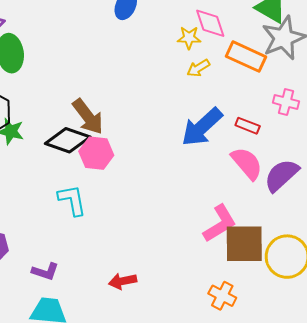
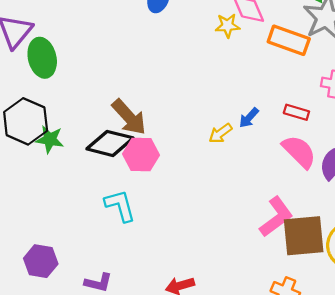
yellow arrow: (198, 68) -> (220, 133), moved
blue arrow: (202, 127) -> (249, 118), size x0.5

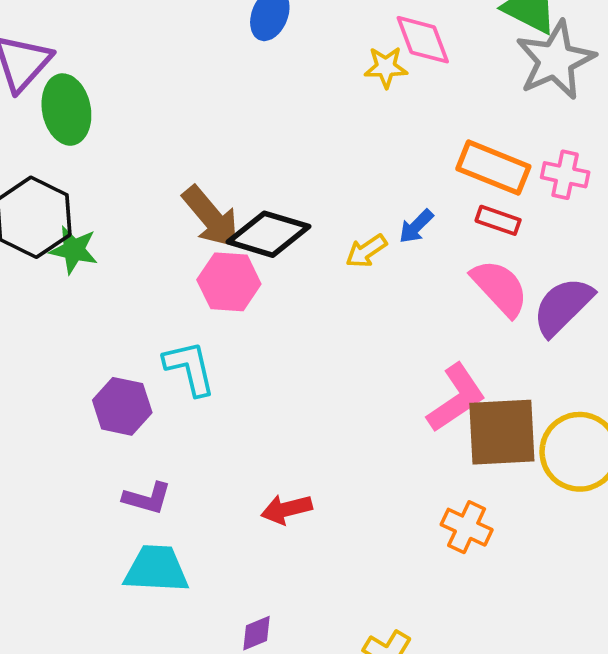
orange rectangle: (289, 40) -> (493, 168), moved
black diamond: (110, 143) -> (268, 234), moved
purple hexagon: (41, 261) -> (122, 406), moved

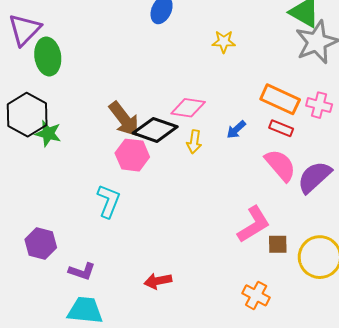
pink diamond: (423, 40) -> (188, 108), moved, turned -64
yellow arrow: (366, 251) -> (194, 142), moved, turned -50
cyan L-shape: (190, 368) -> (109, 201), turned 32
purple hexagon: (122, 406) -> (41, 244), moved
brown square: (502, 432) -> (278, 244), size x0.5

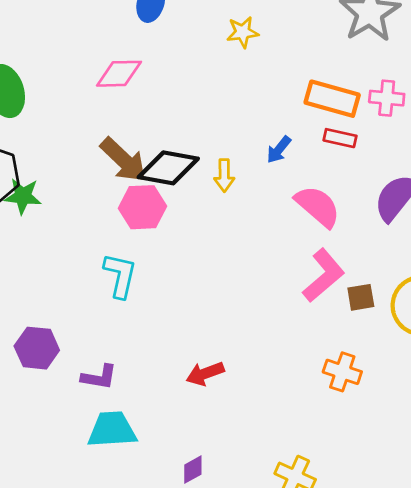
pink diamond: (188, 108) -> (119, 74), moved
pink semicircle: (280, 165) -> (318, 206), moved

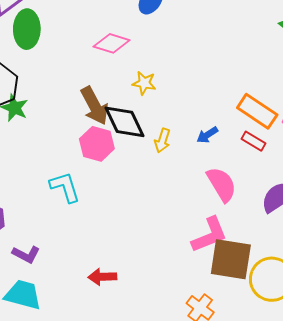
yellow star: (243, 32) -> (144, 83), moved
black diamond: (168, 168) -> (124, 122), turned 36
cyan L-shape: (120, 275) -> (65, 187), turned -48
brown square: (361, 297) -> (231, 259), size x2.0

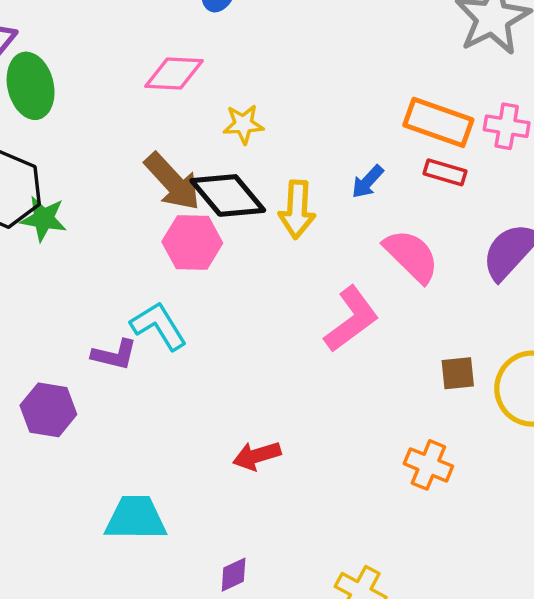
yellow arrow: (162, 140) -> (297, 210), size x1.4
pink L-shape: (209, 235) -> (351, 319), moved
purple L-shape: (26, 254) -> (114, 355), moved
brown square: (231, 259) -> (458, 373), size x0.5

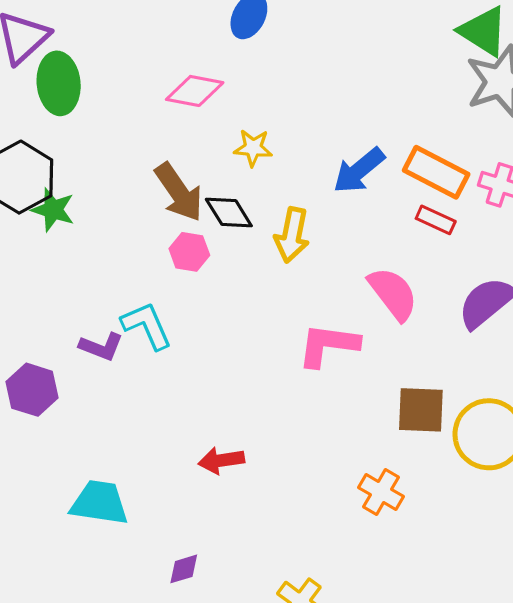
blue arrow: (368, 182) -> (359, 170), moved, size x1.6
black diamond: (228, 195) -> (229, 212), size x0.7
pink hexagon: (192, 242) -> (189, 252), size x0.7
pink L-shape: (351, 319) -> (328, 345), turned -144
brown square: (458, 373) -> (421, 410), size x1.5

